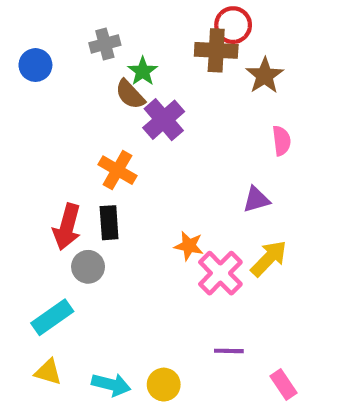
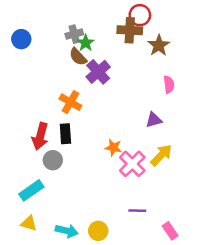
gray cross: (105, 44) -> (74, 34), moved

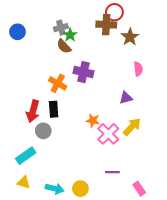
purple cross: (98, 72) -> (84, 72), moved, turned -36

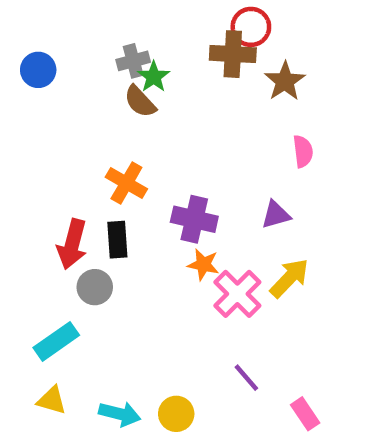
purple cross: (84, 72) -> (194, 219), moved
purple line: (112, 172) -> (246, 378), turned 48

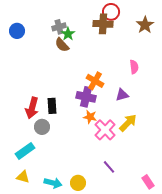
brown star: (285, 81) -> (145, 25), moved
orange cross: (126, 183) -> (95, 81), moved
pink rectangle: (305, 414) -> (148, 182), moved

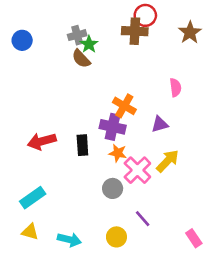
black rectangle: (52, 106) -> (82, 145), moved
red arrow: (32, 108) -> (42, 141), turned 60
gray circle: (42, 127) -> (113, 188), moved
yellow circle: (78, 183) -> (116, 237), moved

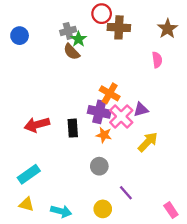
red circle: (145, 15) -> (102, 14), moved
pink semicircle: (175, 88) -> (157, 60), moved
pink cross: (137, 170) -> (121, 116), moved

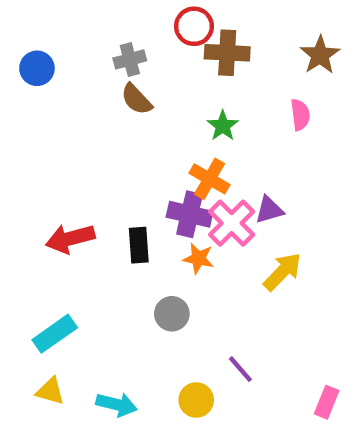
green star: (78, 39) -> (223, 126), moved
gray circle: (99, 166) -> (172, 314), moved
pink rectangle: (171, 210) -> (327, 402), turned 56

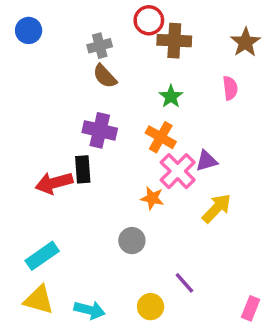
blue circle: (37, 68) -> (29, 30), moved
purple cross: (190, 214) -> (100, 130), moved
black rectangle: (139, 245) -> (83, 169), moved
yellow triangle: (50, 391) -> (39, 300), size x1.4

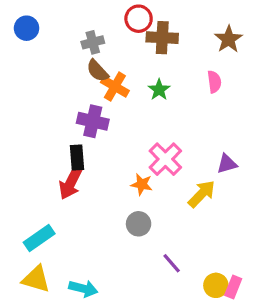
orange cross: (161, 137) -> (115, 87), moved
purple triangle: (206, 161) -> (227, 164), moved
red arrow: (54, 183) -> (71, 183), moved, turned -48
gray circle: (132, 241) -> (139, 224), moved
yellow circle: (151, 307) -> (216, 285), moved

